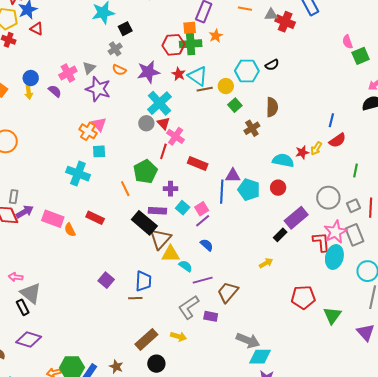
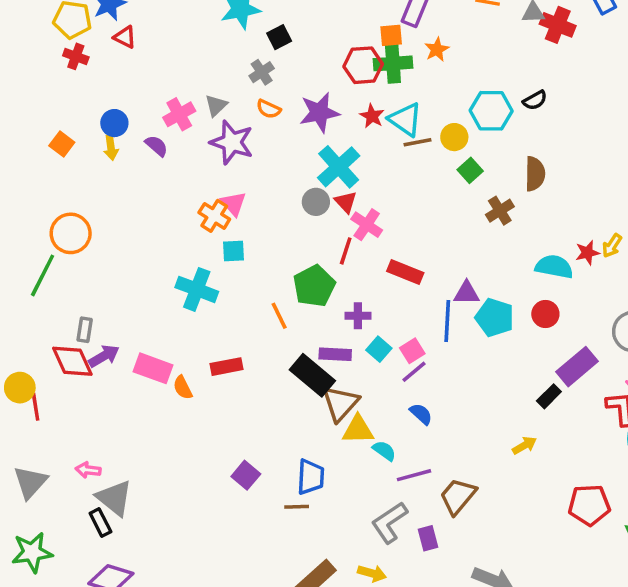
red rectangle: (95, 218) -> (227, 367), turned -36
purple rectangle: (211, 316) -> (428, 538), turned 64

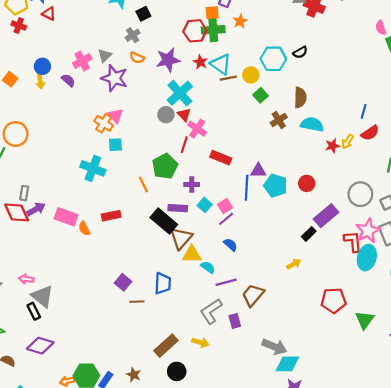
cyan semicircle: (554, 267) -> (312, 124), moved
brown line: (297, 507) -> (137, 302), moved

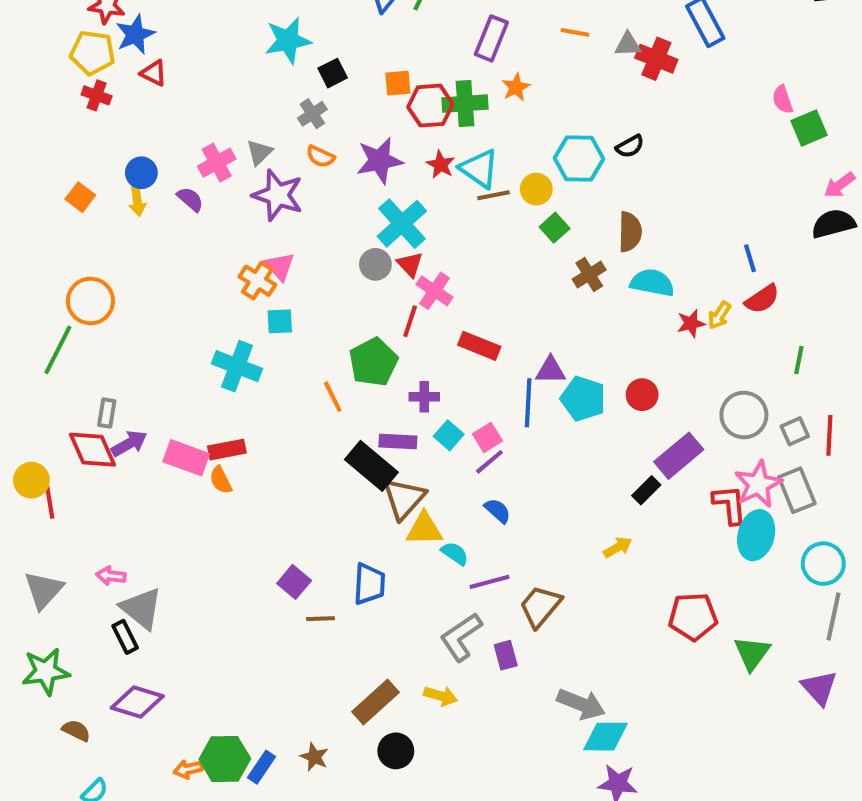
orange square: (212, 13) -> (398, 83), moved
blue line: (364, 111) -> (750, 258), turned -32
red rectangle: (111, 216) -> (227, 450), moved

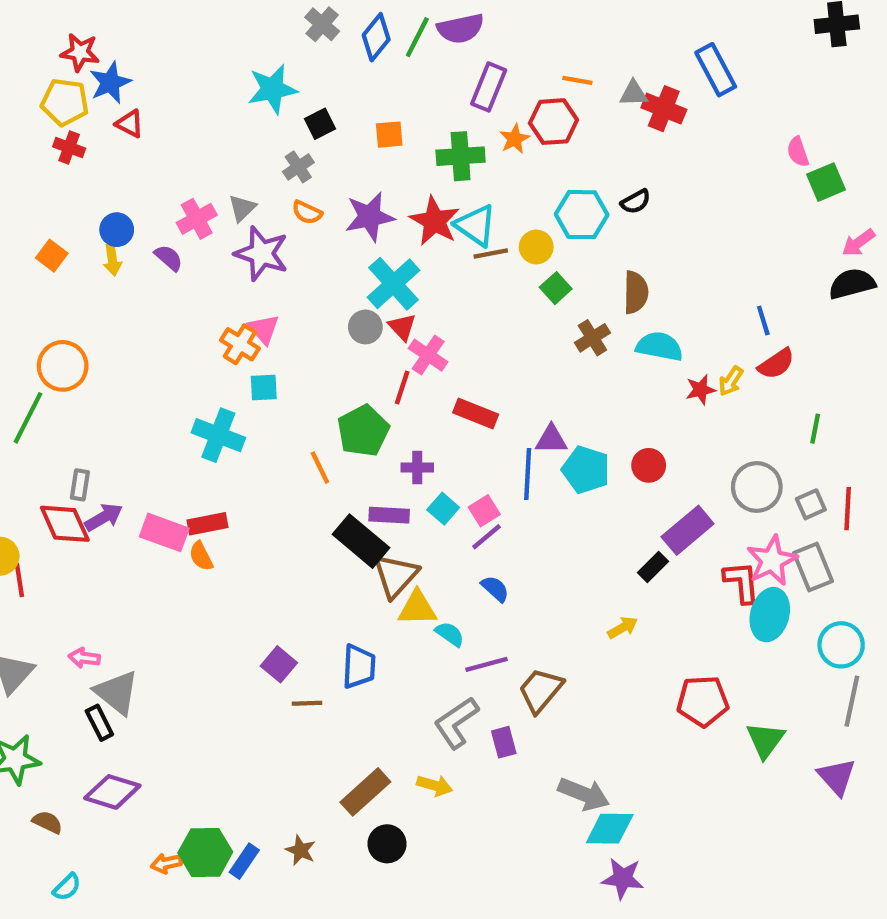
red hexagon: (430, 106) -> (554, 122), moved
red star: (441, 165) -> (435, 221), size x1.6

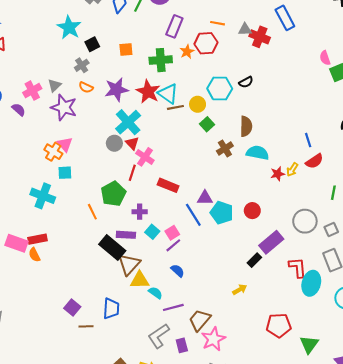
cyan star: (272, 89) -> (69, 27), turned -30
blue line: (528, 474) -> (193, 215), turned -35
pink star: (772, 561) -> (213, 339), moved

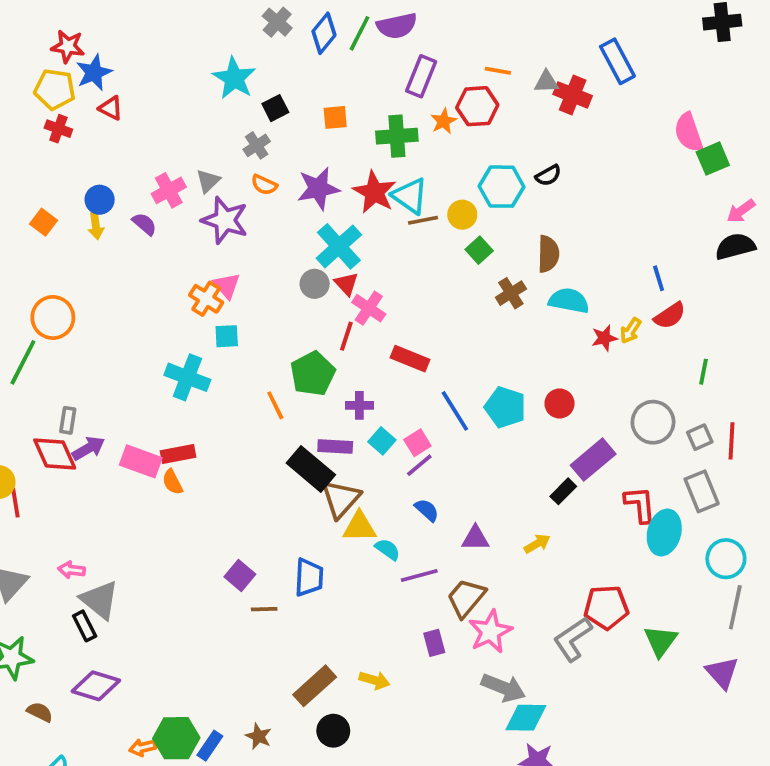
pink semicircle: (325, 58) -> (689, 132), size x1.5
purple triangle: (205, 198) -> (475, 538), moved
gray L-shape: (159, 336) -> (573, 639), moved

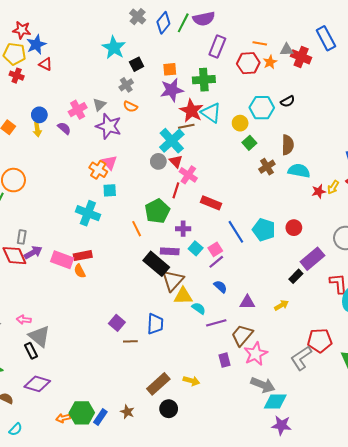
orange star: (444, 121) -> (270, 62), moved
purple star: (318, 188) -> (172, 90), moved
brown line: (423, 220) -> (186, 126), moved

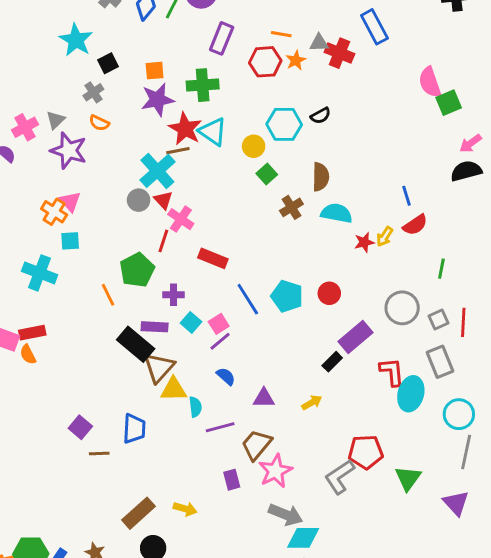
cyan semicircle: (199, 308) -> (195, 407), turned 48

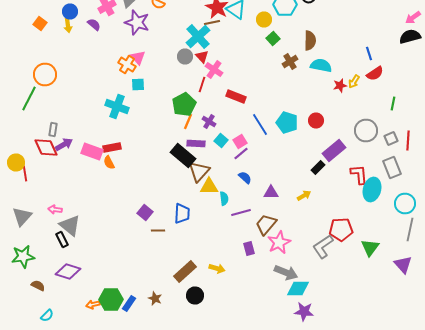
orange line: (108, 295) -> (188, 122), moved, turned 49
purple cross: (173, 295) -> (209, 122), turned 32

